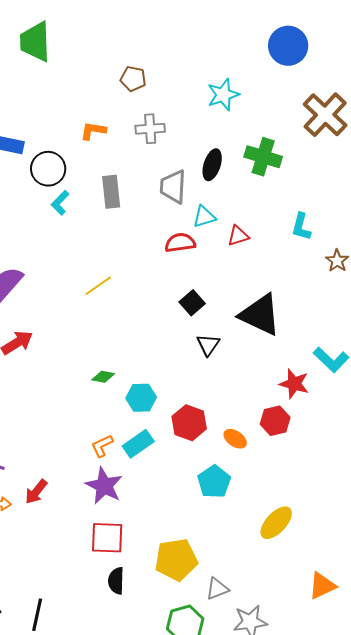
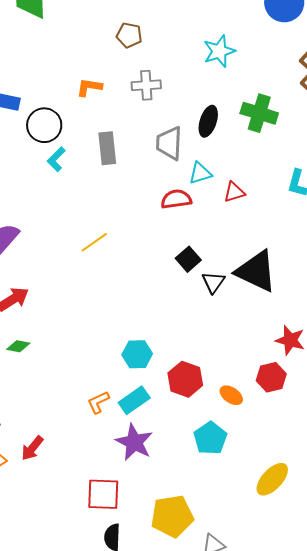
black triangle: (208, 345) -> (213, 282), moved
green diamond: (103, 377) -> (18, 346), moved
purple star: (104, 486) -> (134, 442), moved

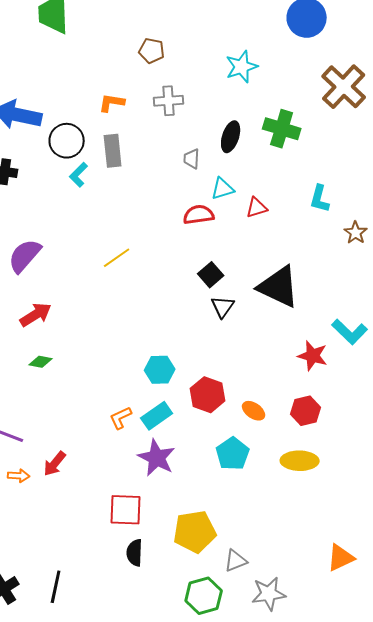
gray trapezoid: (169, 143) -> (192, 159), size x0.6
gray rectangle: (107, 148) -> (113, 151), moved
black triangle: (213, 282) -> (223, 307), moved
red hexagon: (271, 377) -> (306, 411), moved
yellow ellipse: (272, 479) -> (300, 461), moved, turned 48

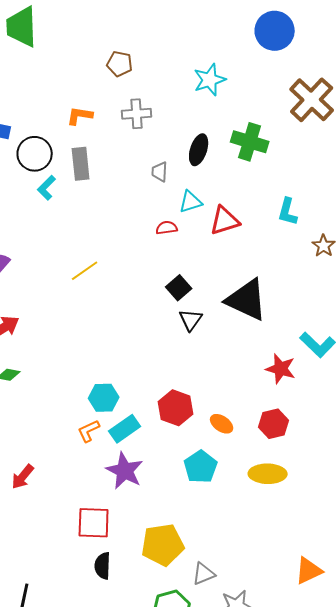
red triangle: (257, 208) -> (225, 221), size x1.4
red semicircle: (199, 215) -> (167, 228), size x0.7
cyan hexagon: (160, 370) -> (104, 398), moved

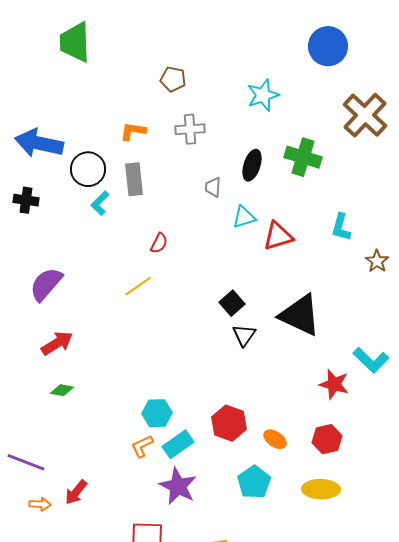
red semicircle: (167, 228) -> (159, 243), moved, turned 125

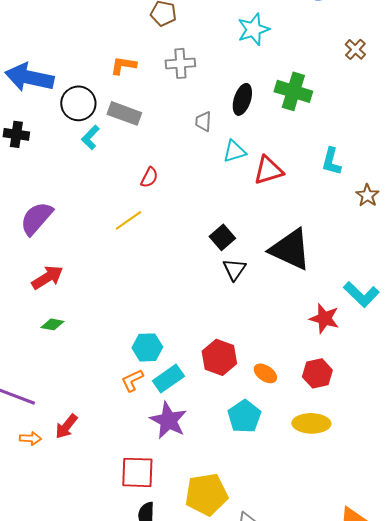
brown cross: (365, 115) -> (355, 49), size x0.5
gray rectangle: (134, 179) -> (124, 113), turned -64

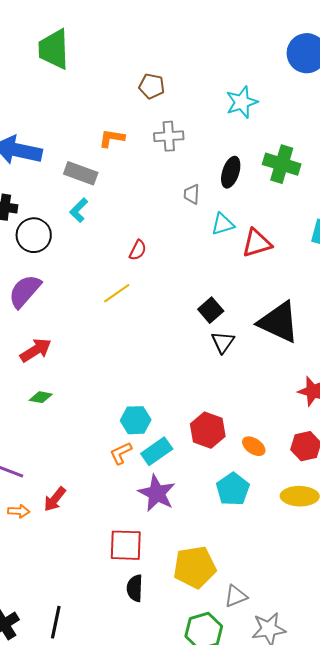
black circle: (78, 103) -> (34, 235), moved
gray rectangle: (124, 113) -> (81, 173), moved

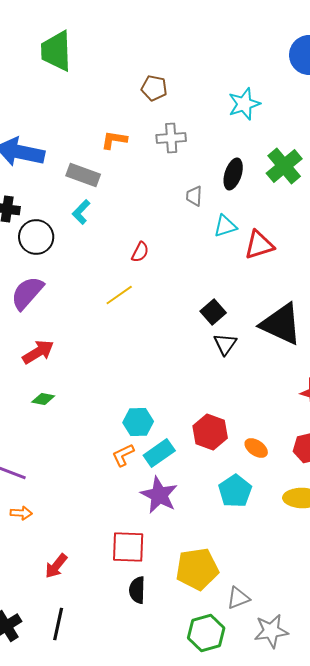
green cross: (282, 164) -> (284, 166), turned 33
red arrow: (55, 499) -> (56, 566), moved

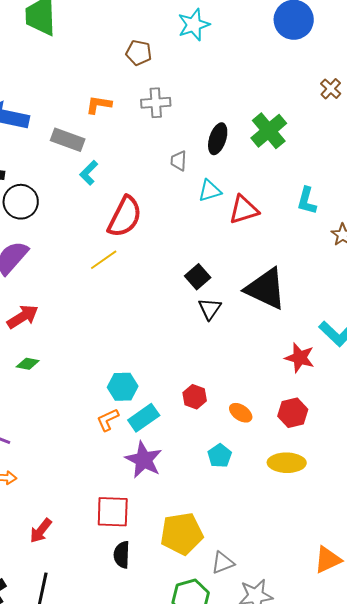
cyan star: (244, 104) -> (194, 25), moved
cyan L-shape: (81, 212) -> (89, 173), moved
red semicircle: (140, 252) -> (125, 217), size x2.0
red hexagon: (210, 432) -> (195, 397), size x0.7
cyan pentagon: (235, 491) -> (220, 456), size x0.7

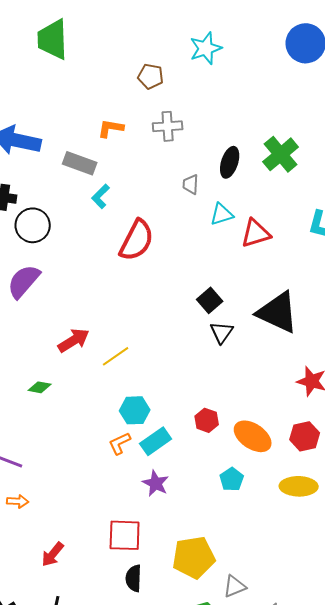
yellow line: (104, 260) -> (116, 356), moved
red arrow: (23, 317) -> (74, 340), moved
orange ellipse: (241, 413) -> (253, 436), size x1.6
purple star: (144, 460) -> (156, 483), size x0.7

